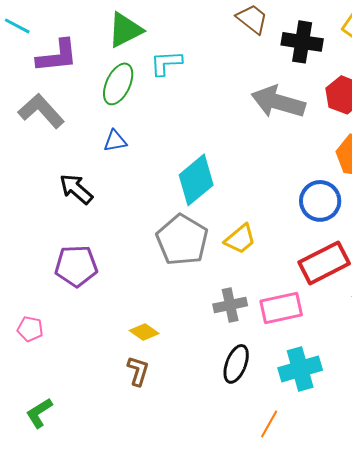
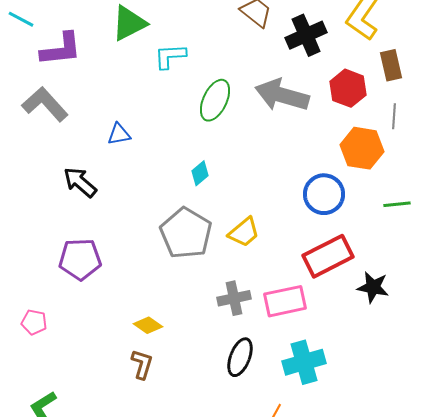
black cross: (302, 42) -> (306, 35), turned -33
green ellipse: (118, 84) -> (215, 100), moved
cyan diamond: (196, 180) -> (200, 173), size x0.5

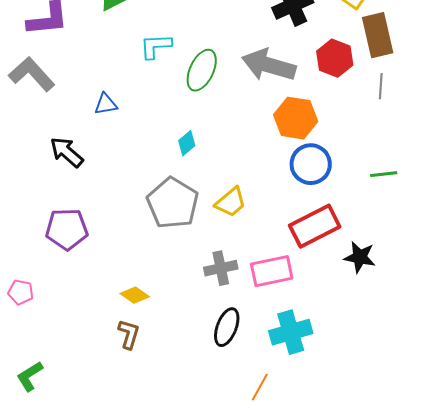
cyan L-shape: (170, 56) -> (156, 46), moved
brown rectangle: (391, 65) -> (378, 35), size x1.4
orange hexagon: (362, 148) -> (296, 118), moved

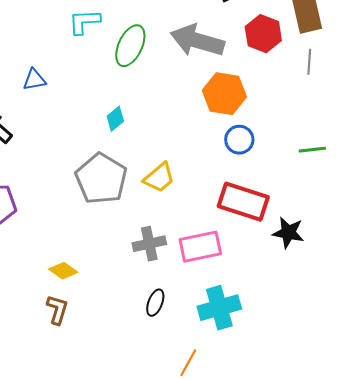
blue circle: (311, 164) -> (239, 140), size x0.7
red rectangle: (315, 226) -> (243, 202), turned 45
black ellipse: (227, 327) -> (155, 303), size x0.7

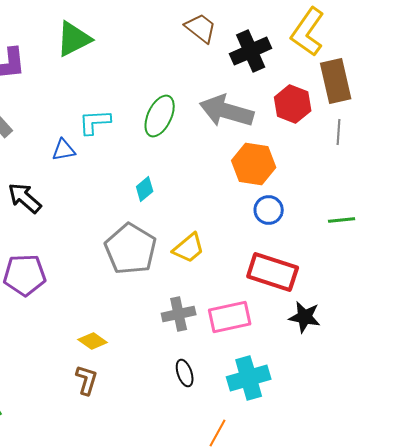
cyan L-shape: (84, 22) -> (95, 122), moved
black star: (288, 233) -> (305, 317), moved
black ellipse: (155, 303) -> (185, 373), turned -40

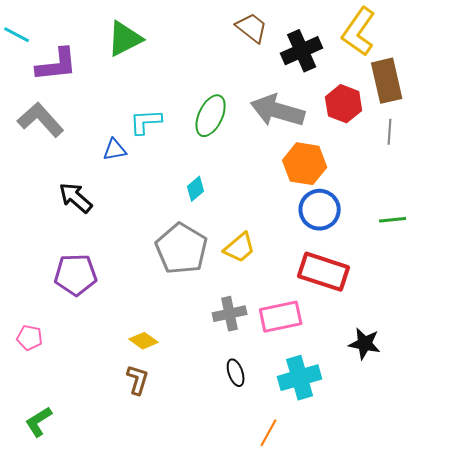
blue circle: (269, 210) -> (320, 210), size x1.4
black star: (305, 317) -> (365, 344), moved

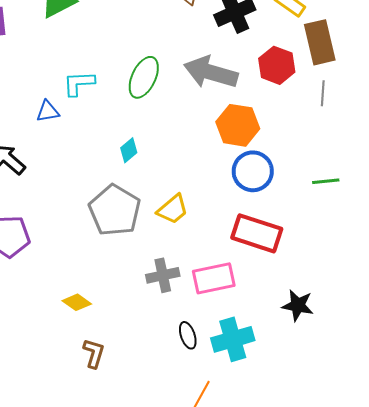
black ellipse: (236, 373) -> (188, 335), moved
brown L-shape: (138, 380) -> (94, 353), moved

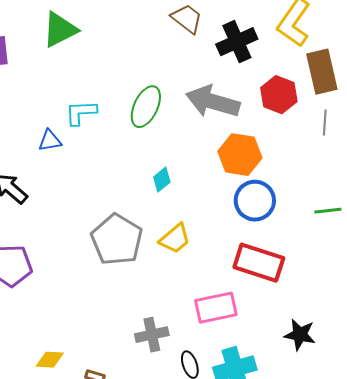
cyan diamond: (129, 150) -> (162, 180), moved
gray cross: (163, 275) -> (152, 335), moved
yellow diamond: (77, 302) -> (50, 360), moved, turned -32

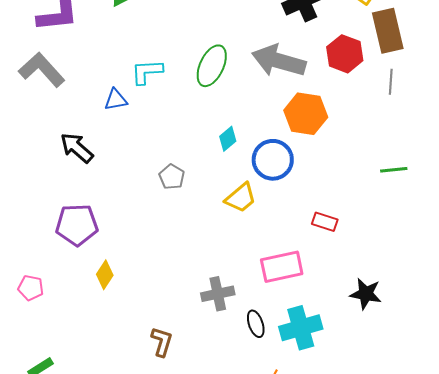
blue circle: (255, 201) -> (273, 160), moved
gray pentagon: (117, 240) -> (172, 177), moved, size x0.5
red rectangle: (259, 263) -> (325, 222), size x0.5
yellow diamond: (50, 360) -> (105, 275), moved, turned -60

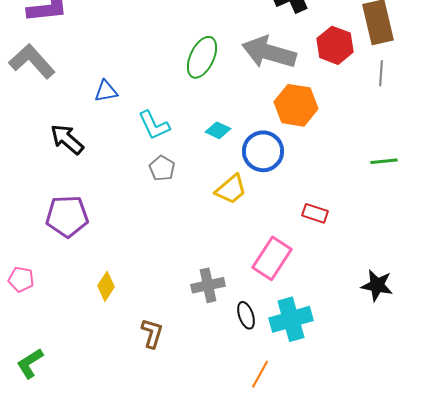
cyan L-shape: (147, 72) -> (154, 125), moved, turned -112
cyan diamond: (228, 139) -> (218, 130), turned 65
pink rectangle: (282, 267) -> (272, 258), turned -45
yellow diamond: (105, 275) -> (106, 286), moved
black star: (366, 294) -> (377, 285), moved

